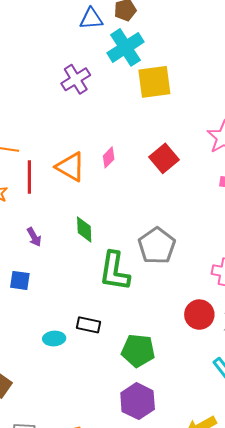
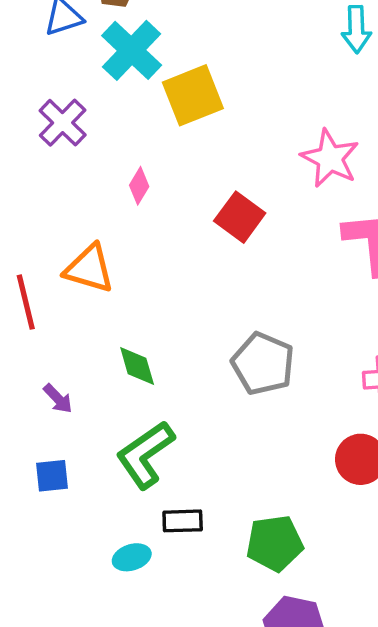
pink diamond: (109, 157) -> (139, 186), moved
green L-shape: (115, 271) -> (145, 455), moved, turned 60

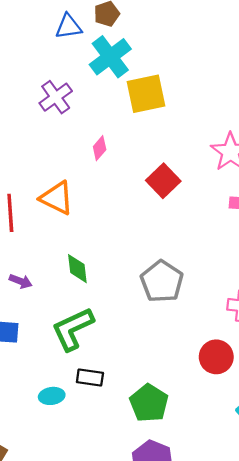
purple arrow: (58, 399) -> (21, 281), turned -35
green pentagon: (275, 543) -> (149, 403), turned 30

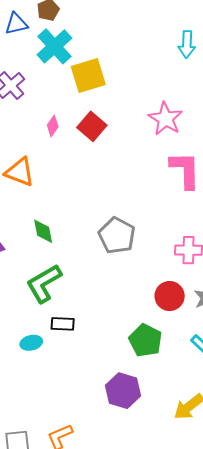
red square: (163, 181) -> (92, 126), moved
green pentagon: (149, 403) -> (145, 340), moved

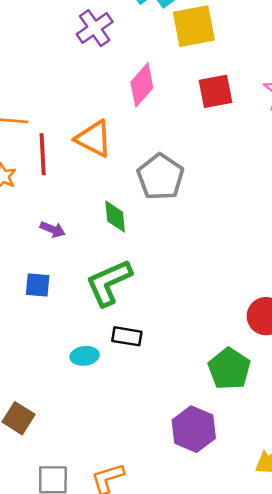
pink diamond: (53, 126) -> (142, 85), size x1.6
red square: (92, 126) -> (215, 91), moved, turned 32
gray pentagon: (117, 236) -> (160, 177), moved

